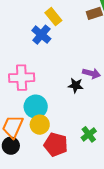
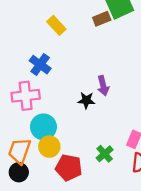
blue cross: (41, 35) -> (40, 65), moved
purple arrow: (92, 73) -> (103, 86), turned 66

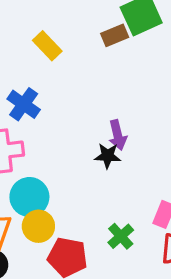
black star: (86, 100) -> (108, 156), moved

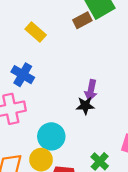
purple arrow: (118, 135) -> (91, 90), turned 30
cyan circle: (29, 197) -> (51, 136), moved

